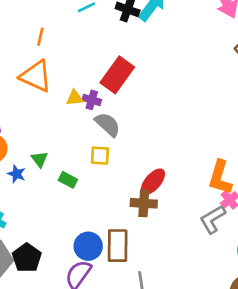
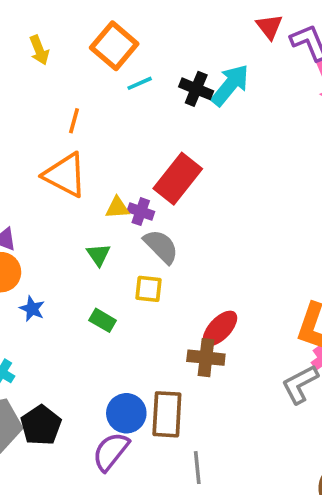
green triangle: (40, 159) -> (98, 255), moved

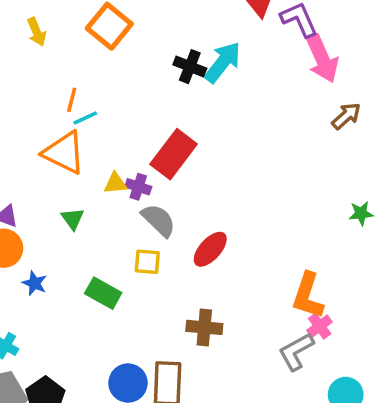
cyan line: (140, 83) -> (85, 118), moved
green triangle: (98, 255) -> (73, 219), moved
green rectangle: (103, 320) -> (103, 293), size x1.4
red ellipse: (220, 328) -> (210, 249), moved

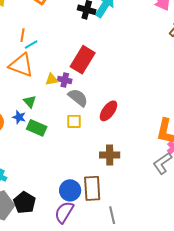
blue star: (34, 283) -> (19, 117), moved
green rectangle: (103, 293) -> (37, 128), moved

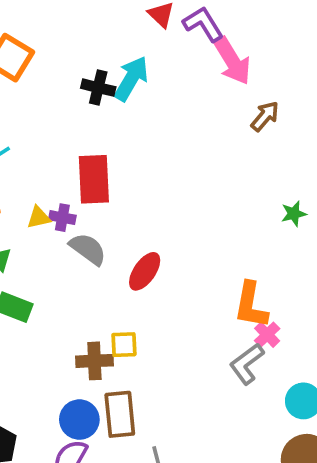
red rectangle: (83, 60) -> (94, 179), turned -32
yellow square: (74, 121) -> (124, 345), moved
brown cross: (110, 155) -> (94, 361), moved

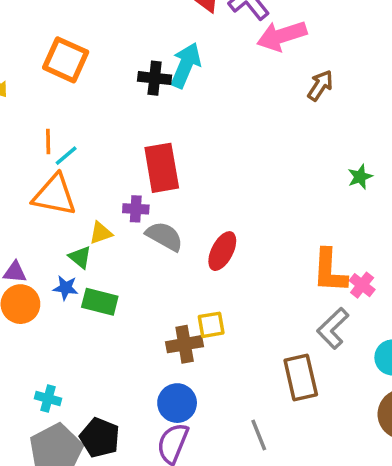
pink arrow: (232, 61) -> (282, 36), turned 111
yellow triangle: (39, 217) -> (101, 233), moved
pink cross: (267, 335) -> (362, 285), moved
brown rectangle: (120, 414) -> (301, 377), moved

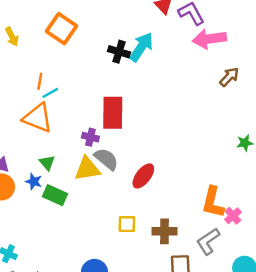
yellow triangle: (101, 233) -> (87, 169), moved, size x1.6
brown cross: (185, 344) -> (164, 231), moved

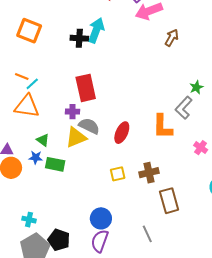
orange line: (40, 81) -> (22, 77), turned -64
orange L-shape: (213, 202) -> (162, 127), moved
gray L-shape: (208, 241) -> (184, 108), moved

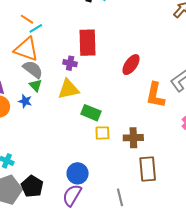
gray semicircle: (89, 126) -> (33, 69), moved
red ellipse: (122, 133) -> (131, 65), moved
green rectangle: (55, 164) -> (91, 113), moved

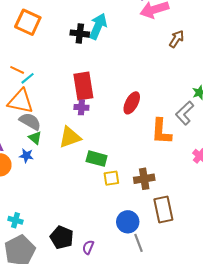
purple cross: (70, 63) -> (81, 107), moved
blue circle: (78, 173) -> (128, 222), moved
black pentagon: (32, 186) -> (62, 237), moved
purple semicircle: (72, 195) -> (88, 247), size x0.6

